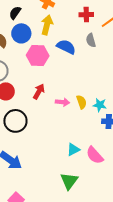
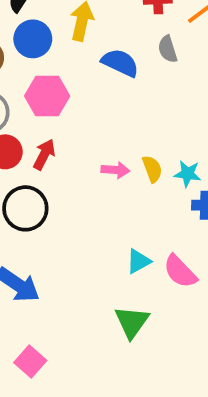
pink hexagon: (38, 56) -> (47, 96), moved
red arrow: (39, 92) -> (44, 154), moved

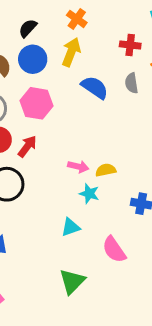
yellow semicircle: (152, 169) -> (106, 170), turned -90
cyan star: (188, 174) -> (89, 194), moved
cyan triangle: (138, 261) -> (71, 227), moved

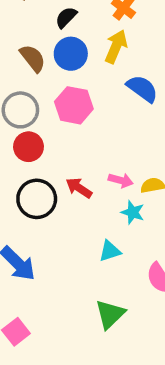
red arrow: (27, 146) -> (79, 188), moved, turned -95

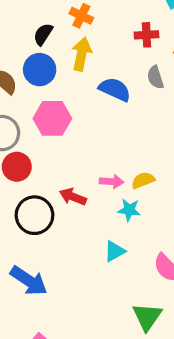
black semicircle: (66, 17) -> (43, 34), moved
green triangle: (110, 314) -> (147, 317), moved

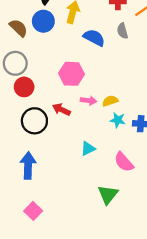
pink hexagon: (52, 118) -> (72, 74), moved
cyan star: (129, 210) -> (118, 120), moved
blue arrow: (29, 281) -> (28, 166), turned -125

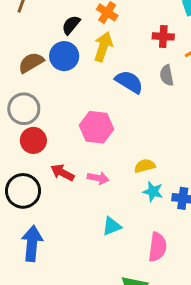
brown semicircle: (18, 28) -> (31, 63), turned -78
pink arrow: (88, 101) -> (98, 178), moved
red arrow: (61, 110) -> (62, 173), moved
black circle: (34, 121) -> (23, 191), moved
pink semicircle: (124, 162) -> (157, 247), turned -135

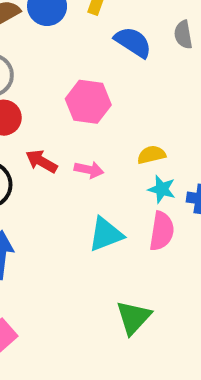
cyan triangle: (112, 226) -> (106, 234), size x1.4
pink semicircle: (157, 247) -> (162, 231), moved

